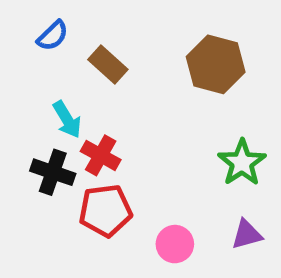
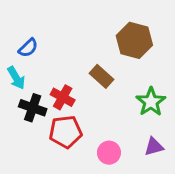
blue semicircle: (53, 36) -> (28, 48), moved
brown rectangle: (108, 64) -> (101, 76), moved
cyan arrow: (67, 120) -> (16, 78), moved

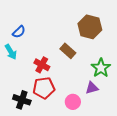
black cross: (33, 108) -> (22, 100), moved
purple triangle: (154, 147) -> (92, 88), moved

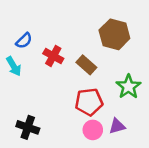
red cross: (42, 65) -> (53, 56), moved
red pentagon: (44, 88) -> (89, 102), moved
purple triangle: (92, 88) -> (117, 126), moved

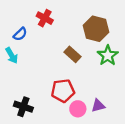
red cross: (53, 56) -> (45, 18), moved
green star: (129, 87) -> (108, 55), moved
red pentagon: (89, 102) -> (63, 91), moved

